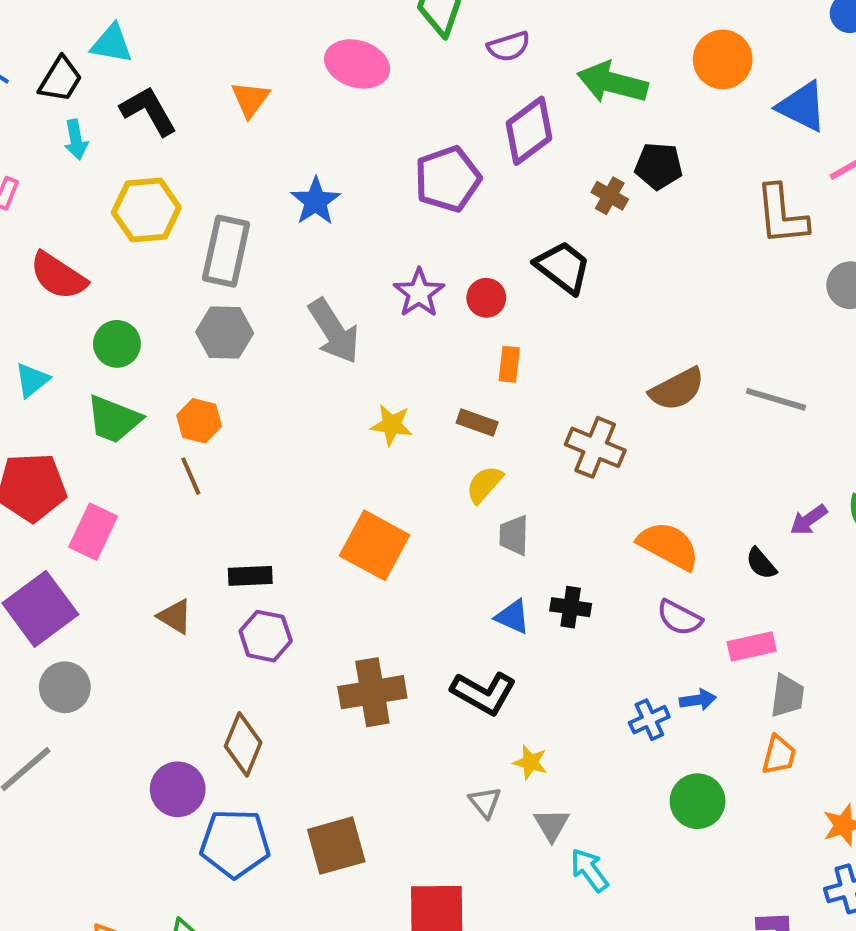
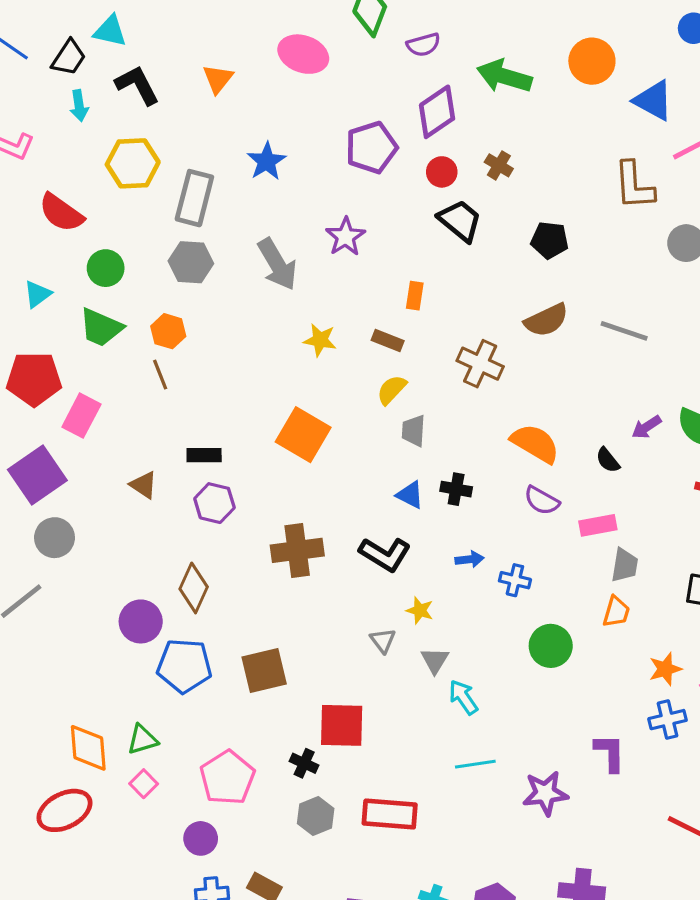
black pentagon: (659, 166) -> (550, 240), moved
red circle: (486, 298) -> (442, 172), moved
blue arrow: (698, 700) -> (469, 559), moved
blue cross: (649, 720) -> (515, 580), turned 36

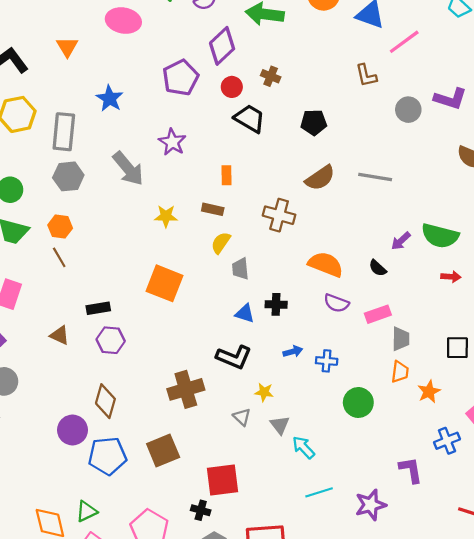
brown L-shape: (634, 185) -> (366, 75), size x0.7
brown cross: (297, 550) -> (186, 389), moved
orange star: (665, 669) -> (429, 392), moved

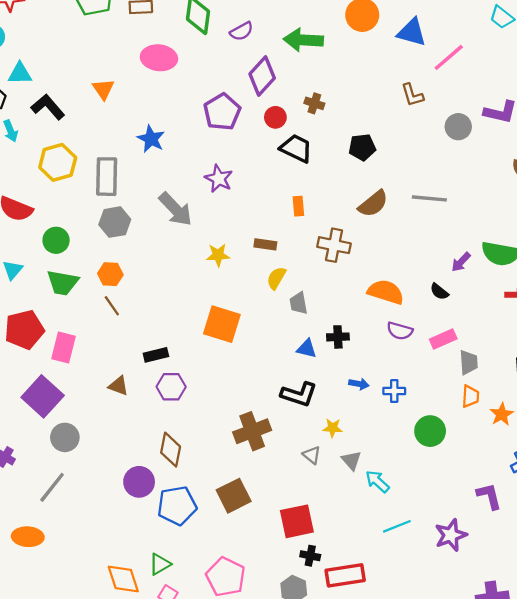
orange rectangle: (227, 175) -> (298, 206), moved
blue arrow: (293, 351) -> (359, 384), turned 30
black cross: (201, 510) -> (310, 556), moved

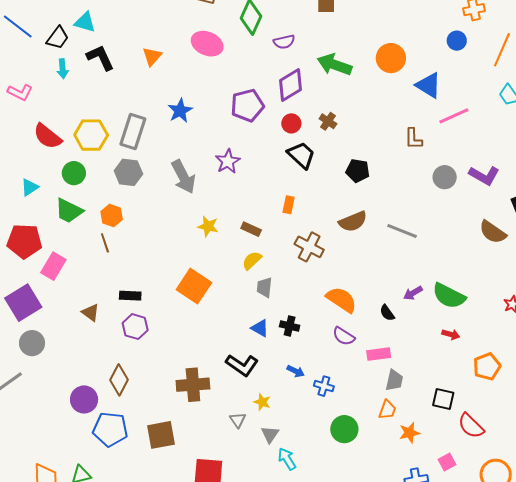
yellow hexagon: (58, 162) -> (91, 135), moved

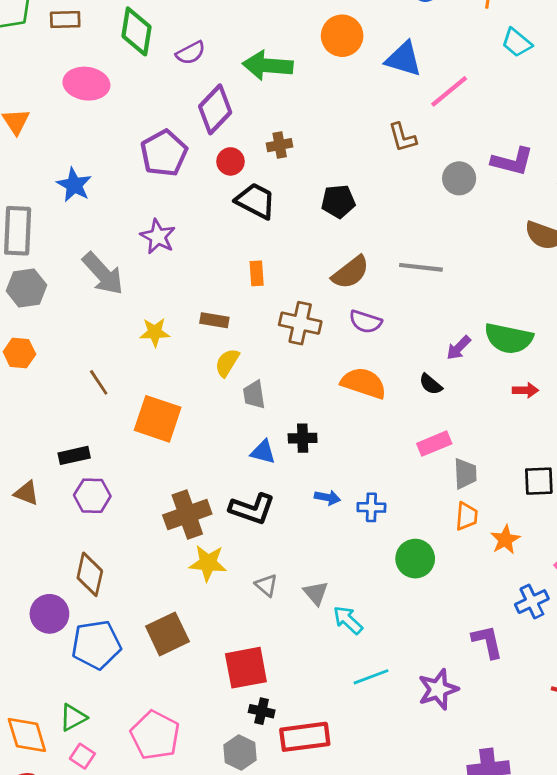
brown cross: (328, 121) -> (280, 145), turned -30
brown line: (105, 243) -> (99, 382), moved
purple semicircle: (344, 336) -> (365, 322), moved
brown cross: (193, 385) -> (187, 515), moved
yellow star: (262, 402) -> (208, 563), moved, size x1.5

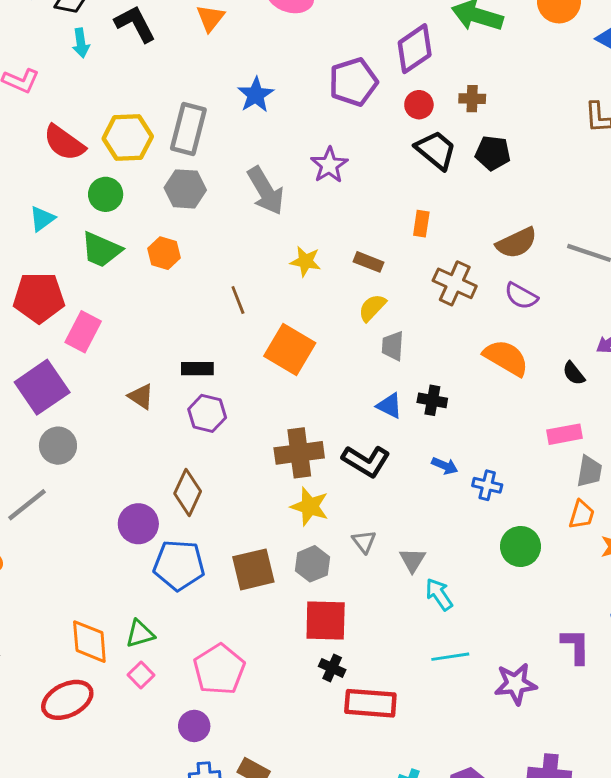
black pentagon: (338, 201) -> (493, 153), moved
gray hexagon: (240, 752) -> (312, 564), moved

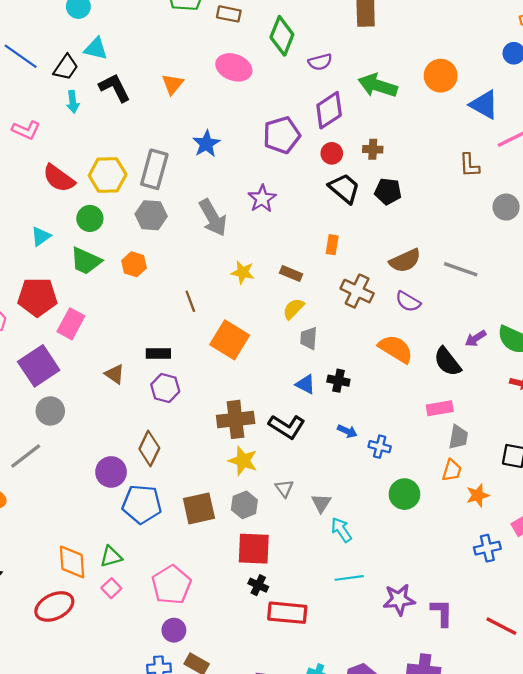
black semicircle: (574, 373) -> (447, 362), size x1.6
purple L-shape: (576, 646) -> (442, 613), moved
purple circle: (194, 726) -> (174, 630), moved

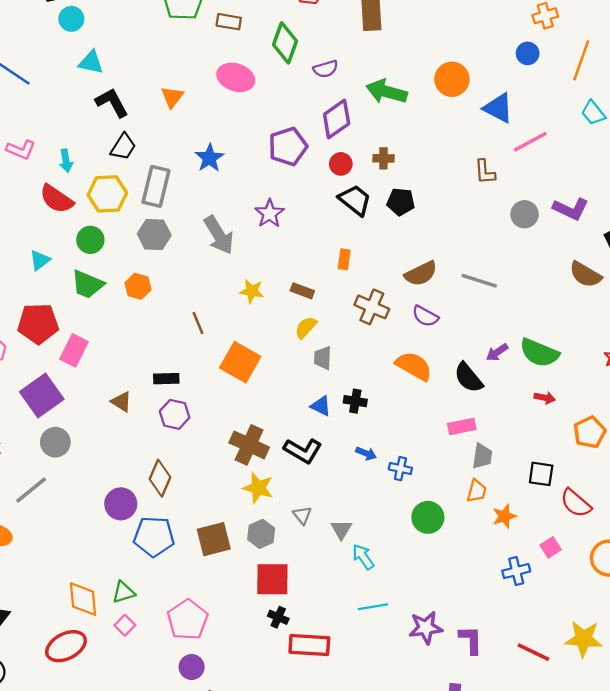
black trapezoid: (66, 67) -> (123, 147), moved
cyan arrow: (73, 102) -> (66, 161), moved
brown cross: (236, 419) -> (249, 445), turned 33

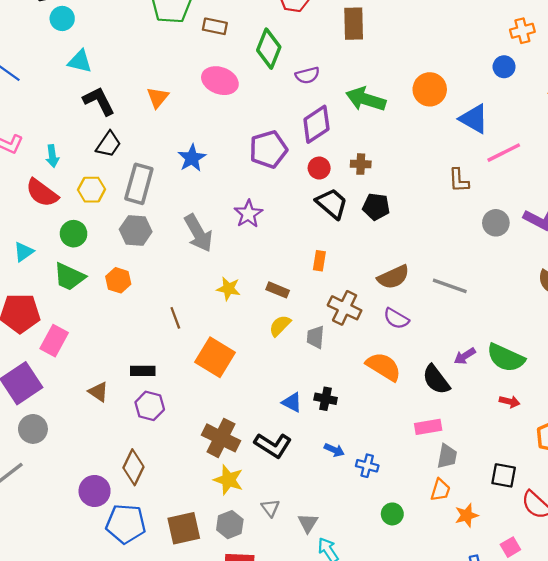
yellow hexagon: (107, 194) -> (92, 190), size x0.7
gray trapezoid: (323, 358) -> (315, 337), moved
green circle: (428, 517) -> (392, 514), size x0.7

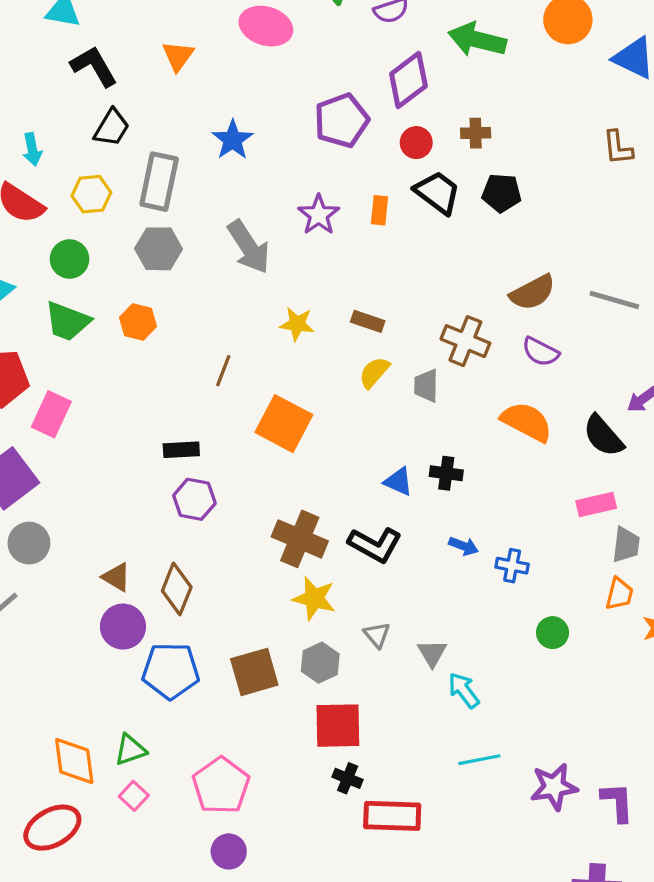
orange rectangle: (319, 261) -> (380, 210), moved
brown line: (175, 318) -> (223, 371), turned 45
brown triangle: (98, 392) -> (116, 577), moved

